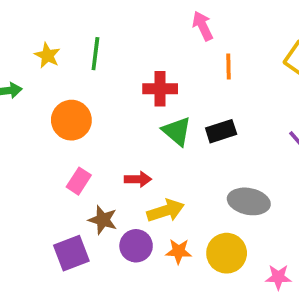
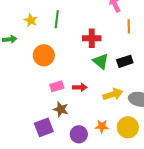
pink rectangle: (79, 181) -> (57, 86), moved, turned 40
yellow arrow: (166, 211) -> (113, 94), moved
purple circle: (136, 246) -> (79, 134), moved

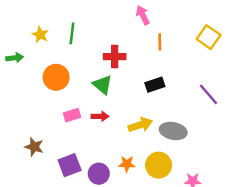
green triangle: (101, 61) -> (102, 85), moved
brown star: (61, 109) -> (34, 147), moved
purple square: (44, 127) -> (70, 165), moved

